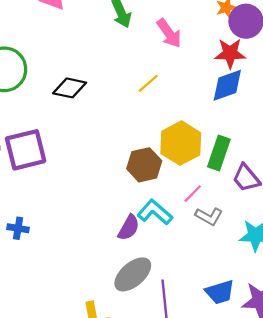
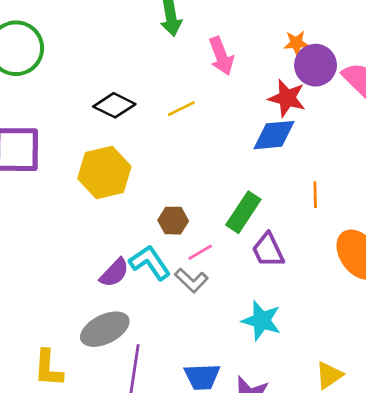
black diamond: (70, 88) -> (114, 105), moved
yellow hexagon: (181, 143) -> (104, 172), moved
brown hexagon: (144, 165) -> (173, 221), moved, size x0.7
gray L-shape: (209, 216) -> (191, 280), moved

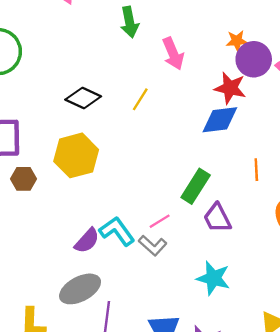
yellow line: (181, 109) -> (140, 99), turned -30
brown hexagon: (173, 221) -> (24, 179), moved

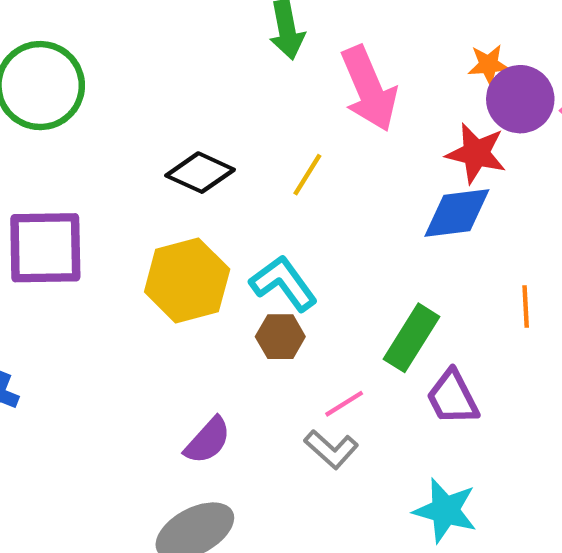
pink arrow: (173, 54) -> (369, 89), size x1.4
brown hexagon: (24, 179) -> (280, 337), moved
cyan L-shape: (117, 231) -> (284, 283), moved

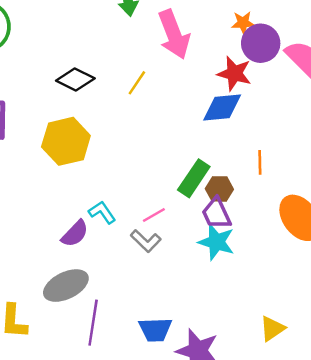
cyan L-shape: (284, 283) -> (102, 212), moved, size x0.7
brown hexagon: (280, 337) -> (219, 189), moved
cyan star: (445, 510) -> (216, 242), moved

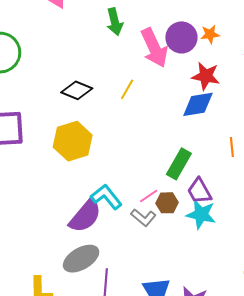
purple circle: (261, 43) -> (181, 37), moved
brown hexagon: (219, 189) -> (167, 203), moved
cyan L-shape: (102, 212) -> (106, 197), size x1.4
purple semicircle: (75, 234) -> (85, 216), size x1.5

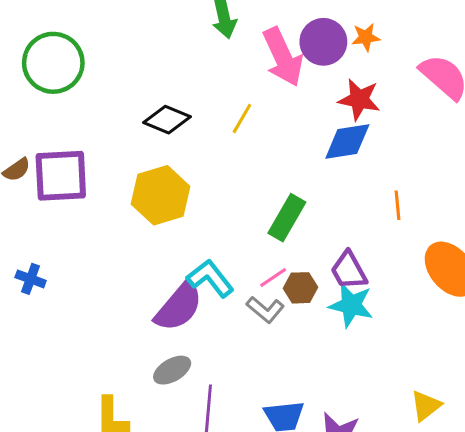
green rectangle: (179, 164) -> (287, 218), moved
gray ellipse: (81, 259) -> (172, 370), size x0.7

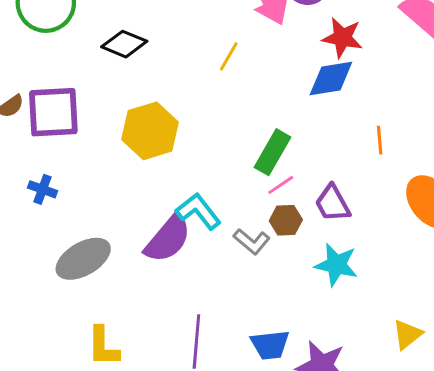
black diamond: (167, 120) -> (124, 44), moved
pink line: (273, 277) -> (281, 185), moved
blue cross: (31, 279) -> (43, 189), moved
cyan star: (351, 305) -> (336, 265), moved
gray ellipse: (172, 370) -> (83, 259), moved, size x1.5

